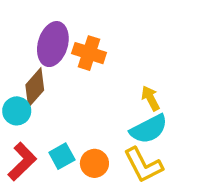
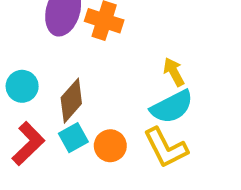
brown diamond: (35, 87) -> (71, 101), moved

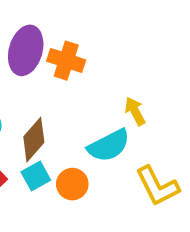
cyan semicircle: (172, 107) -> (109, 146), moved
yellow L-shape: (166, 148) -> (157, 186), moved

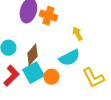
yellow arrow: (135, 111) -> (77, 34), moved
cyan square: (36, 176) -> (33, 73), size x1.5

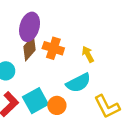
orange cross: (48, 16) -> (53, 48), moved
brown diamond: (32, 55) -> (30, 48), moved

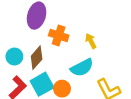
brown diamond: (30, 48) -> (37, 58), moved

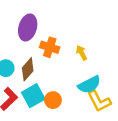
cyan semicircle: (82, 68) -> (89, 85), moved

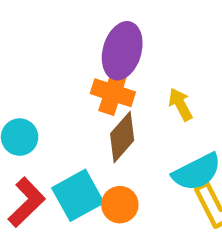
purple ellipse: (28, 27) -> (122, 51), moved
brown diamond: (28, 69) -> (122, 137), moved

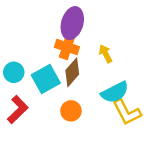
cyan square: (78, 195) -> (46, 79), moved

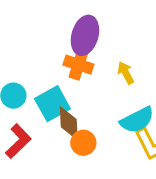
brown diamond: (72, 72) -> (69, 123), moved, turned -44

